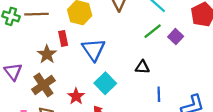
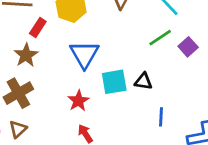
red rectangle: (63, 38) -> (38, 28), moved, turned 40
cyan square: (105, 83) -> (114, 82), moved, turned 30
red star: (76, 96) -> (78, 101), moved

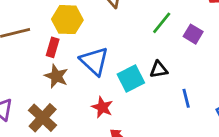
red rectangle: (38, 28) -> (53, 47), moved
purple square: (188, 47) -> (193, 34), moved
brown star: (26, 55) -> (56, 76), moved

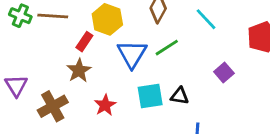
green line: (162, 23) -> (167, 48), moved
blue triangle: (94, 61) -> (132, 54), moved
red star: (102, 107) -> (105, 105), moved

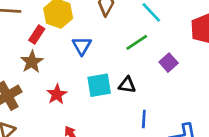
green line: (167, 48) -> (137, 42), moved
blue triangle: (132, 54) -> (82, 46), size x0.7

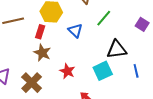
green line: (137, 42) -> (104, 18), moved
cyan square: (99, 85) -> (103, 71), moved
black triangle: (127, 85) -> (117, 50), size x1.5

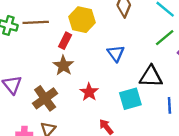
green line: (104, 18) -> (165, 38), moved
blue triangle: (75, 30) -> (116, 53), moved

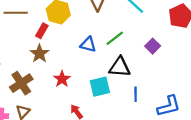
green line: (165, 38) -> (115, 38), moved
blue triangle: (116, 53) -> (88, 44), turned -42

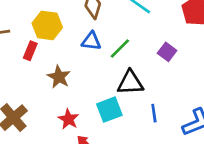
blue triangle: (88, 44) -> (91, 41), moved
brown star: (39, 54) -> (59, 77), moved
red star: (62, 79) -> (69, 119), moved

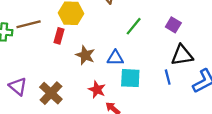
blue triangle: (91, 41) -> (115, 58), moved
black triangle: (130, 83) -> (182, 55), moved
cyan square: (109, 110) -> (130, 78), turned 30

